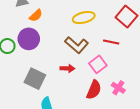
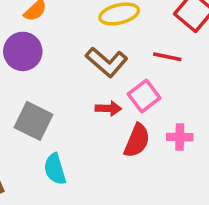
red arrow: (67, 68) -> (108, 108), moved
pink cross: (118, 88) -> (180, 137), turned -32

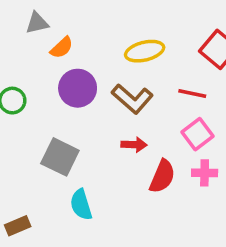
purple circle: (23, 51) -> (78, 88), moved
pink square: (144, 96) -> (198, 134), moved

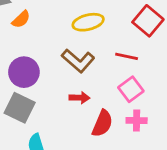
purple circle: (78, 88) -> (24, 72), moved

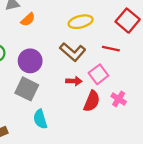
pink square: (131, 89) -> (98, 74), moved
pink cross: (137, 121) -> (119, 99), turned 32

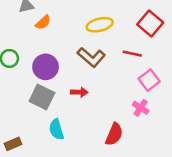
pink square: (98, 74) -> (149, 80), moved
red arrow: (74, 81) -> (79, 92), moved
red semicircle: (92, 101) -> (114, 134), moved

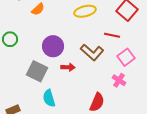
brown L-shape: (91, 57) -> (92, 52), moved
purple circle: (46, 67) -> (53, 46), moved

